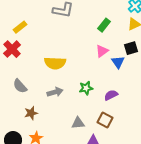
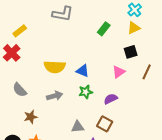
pink triangle: (102, 51) -> (119, 72), moved
blue triangle: (118, 62) -> (83, 71), moved, turned -32

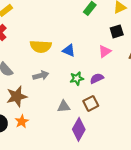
green star: (86, 92) -> (77, 78), moved
brown star: (31, 117) -> (17, 96), size x1.5
brown square: (105, 124) -> (91, 103), turned 35

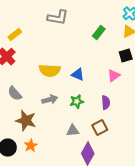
green star: (77, 78) -> (77, 102), moved
purple semicircle: (97, 78) -> (106, 102), turned 112
brown star: (17, 96) -> (26, 120), turned 30

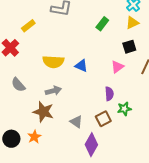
yellow rectangle: (15, 34) -> (28, 26), moved
green star: (77, 102) -> (124, 109), moved
brown star: (26, 120) -> (43, 112), moved
gray triangle: (73, 130) -> (76, 122), turned 40

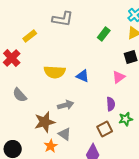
gray arrow: (53, 91) -> (66, 105), moved
brown star: (43, 112) -> (45, 122), turned -30
gray triangle: (76, 122) -> (65, 134), moved
orange star: (34, 137) -> (51, 146), moved

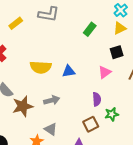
yellow rectangle: (30, 36) -> (16, 23), moved
blue triangle: (83, 76) -> (69, 71), turned -32
brown star: (45, 122) -> (23, 106), moved

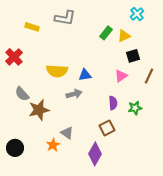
yellow rectangle: (16, 23) -> (32, 27), turned 56
yellow triangle: (120, 28) -> (124, 36), moved
gray arrow: (52, 100) -> (74, 94), moved
green star: (112, 114) -> (135, 108), moved

